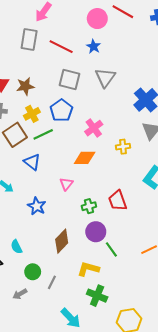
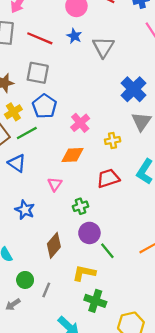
gray triangle: (105, 78) -> (103, 47), moved
gray square: (70, 80) -> (38, 73), moved
red trapezoid: (118, 201) -> (108, 178), moved, turned 95

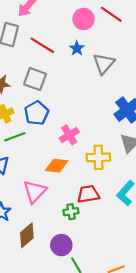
yellow cross: (113, 140) -> (98, 157), size x1.5
pink triangle: (55, 184) -> (35, 191), size x1.6
green cross: (80, 206) -> (71, 212), moved
brown diamond: (54, 245) -> (27, 235), moved

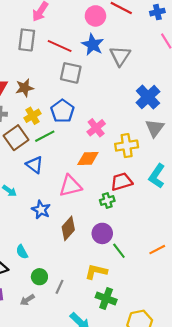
blue star: (77, 48) -> (93, 45), size x1.5
gray square: (35, 79) -> (71, 73), moved
pink triangle: (35, 191) -> (70, 186), turned 40

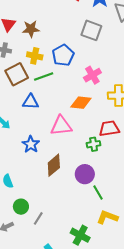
gray square: (71, 73) -> (91, 30), moved
yellow cross: (32, 116) -> (35, 56), turned 35
blue triangle: (35, 165) -> (30, 102), turned -42
yellow L-shape: (96, 272) -> (107, 217), moved

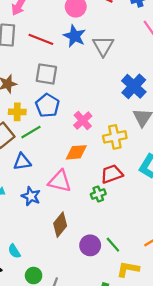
gray square: (91, 30) -> (46, 74), moved
pink triangle: (61, 126) -> (60, 181), turned 30
blue star: (31, 144) -> (31, 196), moved
purple circle: (85, 174) -> (90, 245), moved

